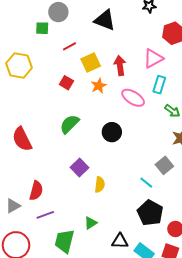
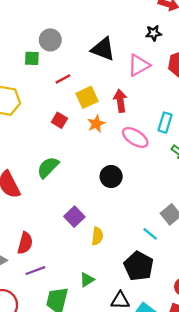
pink triangle: (153, 58) -> (139, 65), moved
green semicircle: (69, 124) -> (48, 167), moved
black pentagon: (150, 213) -> (139, 266), moved

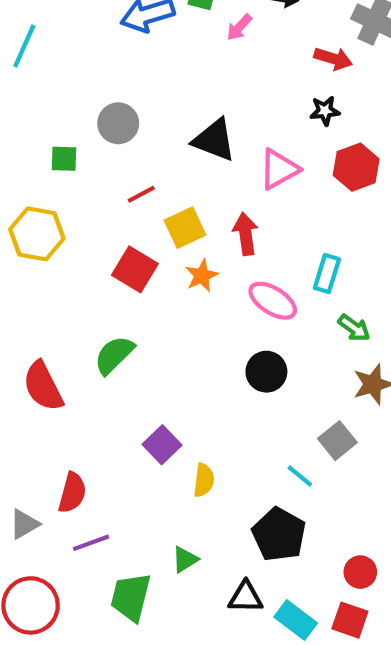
black star: (154, 33) -> (325, 111), moved
green square: (32, 58) -> (64, 159), moved
red square: (59, 120) -> (135, 269), size x1.5
black circle: (111, 177) -> (266, 372), moved

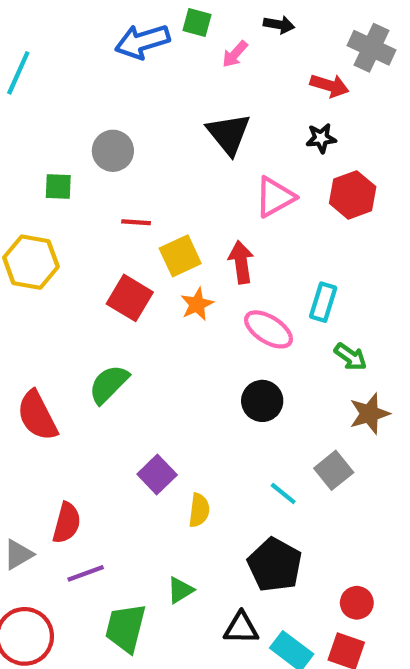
black triangle: (214, 140) -> (229, 134), moved, turned 30
red line: (141, 194) -> (136, 222), turned 32
cyan line: (300, 476) -> (283, 493), moved

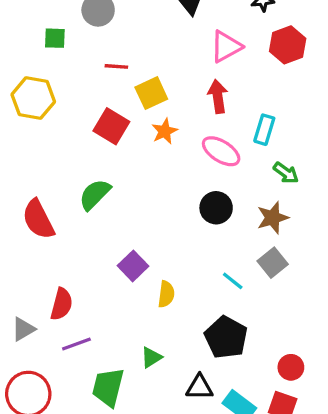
red arrow: (241, 262) -> (218, 96), moved
brown star: (369, 414) -> (273, 218), moved

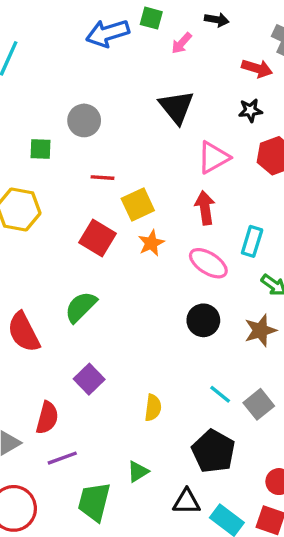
gray square: (273, 263) -> (259, 404), moved
purple square: (133, 266) -> (89, 379), moved

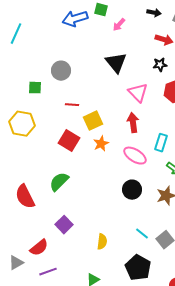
black arrow: (217, 20) -> (154, 13), moved
pink triangle: (213, 157) -> (138, 93), turned -45
red semicircle: (47, 418) -> (39, 248), turned 36

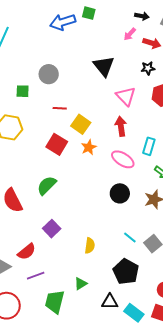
pink arrow: (119, 25) -> (130, 34), moved
yellow square: (93, 121) -> (81, 124), turned -30

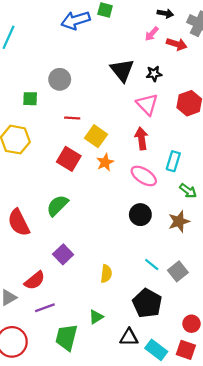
black star: (148, 68) -> (154, 74), moved

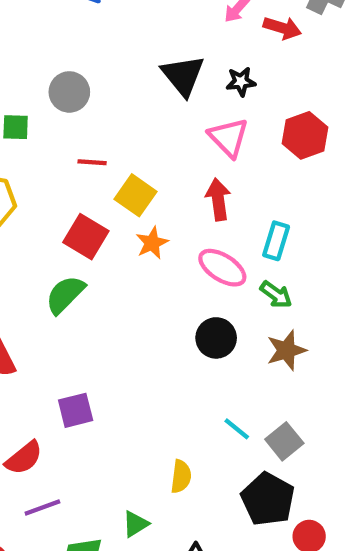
green arrow: (188, 191) -> (276, 295), moved
green semicircle: (57, 206) -> (65, 295), moved
purple square: (63, 254) -> (76, 410), turned 30
yellow semicircle: (106, 274) -> (181, 476), moved
black pentagon: (147, 303) -> (268, 499), moved

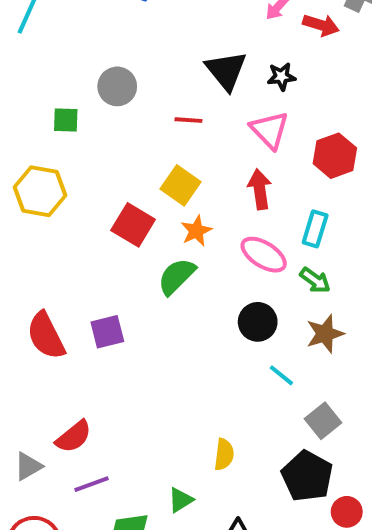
red hexagon: (305, 135) -> (335, 156), moved
red line: (92, 162) -> (188, 120), moved
green semicircle: (65, 295) -> (177, 276), moved
purple square: (76, 410) -> (107, 332), moved
cyan line: (237, 429) -> (281, 375), moved

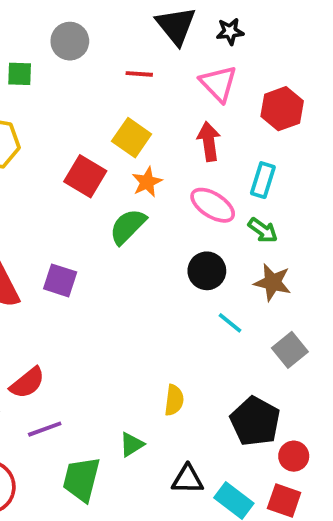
purple square: (107, 332) -> (60, 280), turned 32
brown star: (325, 334) -> (272, 282), turned 30
gray square: (323, 421) -> (290, 350), moved

